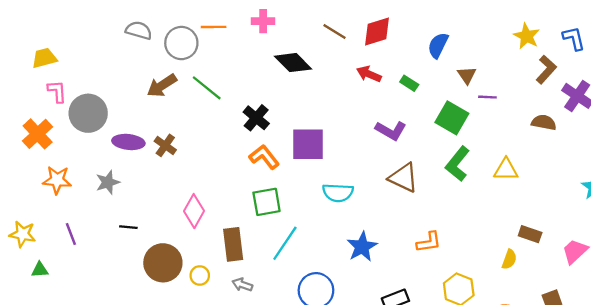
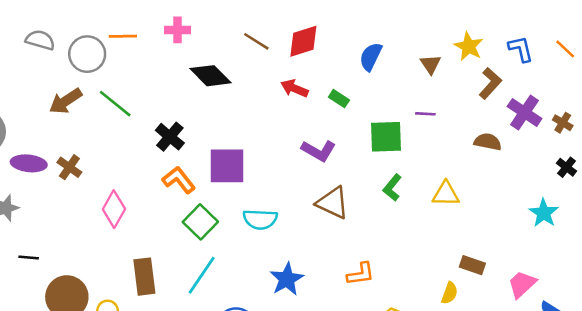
brown triangle: (467, 75) -> (430, 64), moved
green square: (452, 118) -> (386, 137), turned -32
green L-shape: (458, 164) -> (392, 188), size x0.7
green square: (267, 202) -> (200, 222), moved, turned -36
pink diamond: (194, 211) -> (114, 209), moved

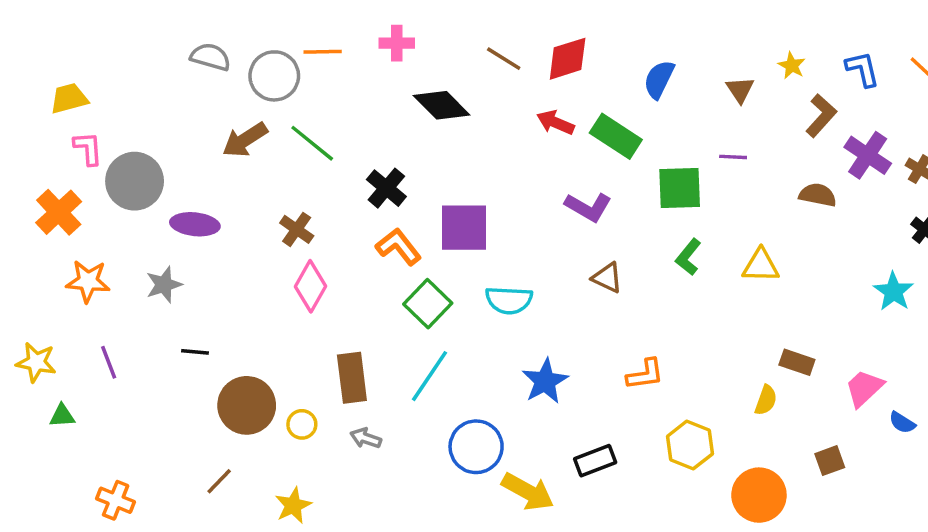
yellow star: (469, 46) -> (792, 66), size x0.7
green rectangle: (339, 99) -> (616, 136), size x1.8
brown cross: (69, 167) -> (297, 229), moved
brown triangle: (333, 203) -> (607, 278), size x0.7

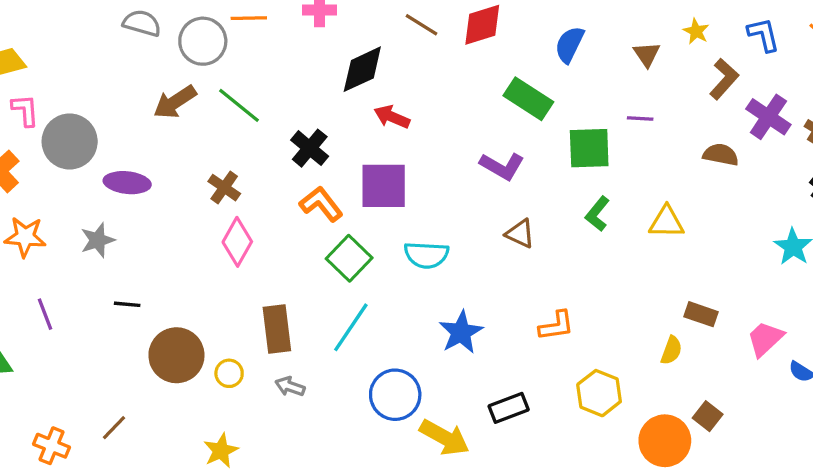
black diamond: (442, 105) -> (362, 69), turned -70
red arrow: (555, 122) -> (392, 117), moved
brown square: (830, 461) -> (708, 416), moved, turned -32
brown line: (219, 481) -> (114, 428), moved

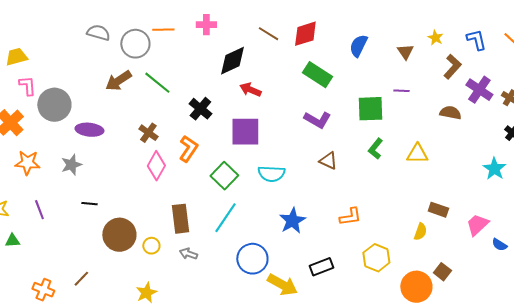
green rectangle: (528, 99) -> (317, 75), moved
orange L-shape: (321, 204) -> (188, 149), moved, turned 72

